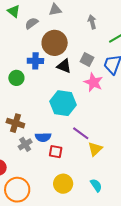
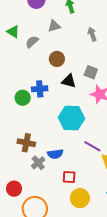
brown circle: (55, 43) -> (57, 59), size x0.6
blue cross: (35, 61) -> (40, 89), moved
red square: (56, 152) -> (69, 177), moved

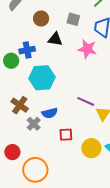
gray square: (91, 72) -> (73, 19), moved
cyan hexagon: (71, 118) -> (42, 78), moved
brown cross: (26, 143) -> (20, 105), turned 30
yellow circle: (80, 198) -> (91, 148), moved

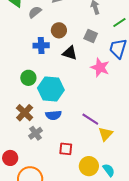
blue cross: (27, 50) -> (41, 45), moved
green circle: (11, 61) -> (28, 78), moved
blue semicircle: (50, 113) -> (53, 115), moved

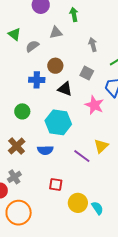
cyan hexagon: (51, 89) -> (58, 122), moved
gray cross: (36, 133) -> (14, 177), moved
yellow triangle: (106, 134) -> (101, 146), moved

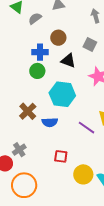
green circle: (22, 111) -> (37, 71), moved
brown cross: (17, 146) -> (28, 111), moved

